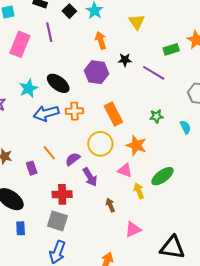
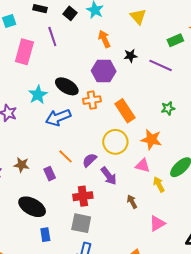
orange cross: (74, 111) -> (92, 100), moved

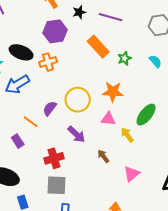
orange rectangle: (125, 111) -> (98, 47), moved
purple semicircle: (90, 160) -> (50, 108), moved

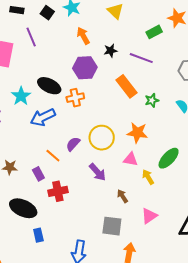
red cross: (54, 158) -> (58, 191), moved
gray square: (56, 185) -> (112, 226), moved

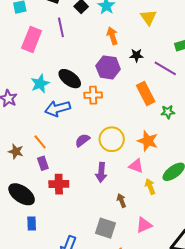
orange line: (53, 156) -> (40, 142), moved
purple arrow: (97, 172) -> (101, 172), turned 36

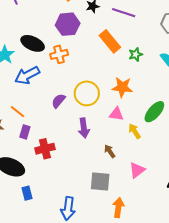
purple rectangle: (43, 163) -> (25, 132), turned 48

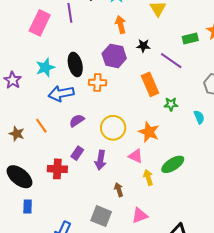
black ellipse: (33, 43) -> (75, 64), turned 35
purple semicircle: (58, 101) -> (77, 121), moved
purple rectangle: (25, 132) -> (77, 153), moved

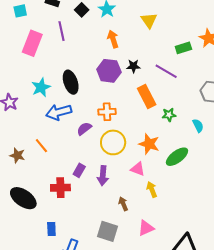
black star: (143, 46) -> (133, 66), moved
orange cross: (97, 83) -> (107, 112), moved
purple semicircle: (77, 121) -> (84, 129), moved
green ellipse: (173, 164) -> (177, 157), moved
blue rectangle: (28, 207) -> (51, 229), moved

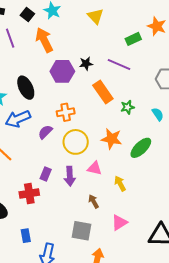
orange arrow: (113, 39) -> (44, 40), moved, size x1.4
pink triangle: (138, 169) -> (94, 168), moved

